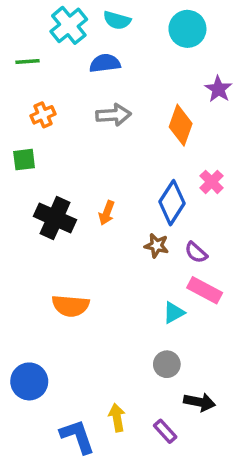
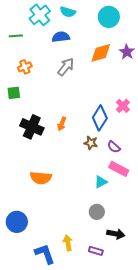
gray arrow: (114, 115) -> (66, 67), turned -48
orange diamond: (181, 125) -> (101, 53), moved, turned 55
purple rectangle: (165, 431) -> (96, 251), turned -32

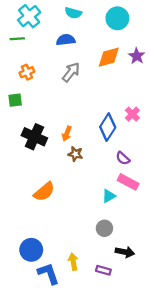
cyan cross: (40, 15) -> (29, 16), moved
brown star: (91, 143) -> (75, 154), moved
orange semicircle: (41, 178) -> (44, 192), turned -45
blue circle: (17, 222) -> (31, 250), moved

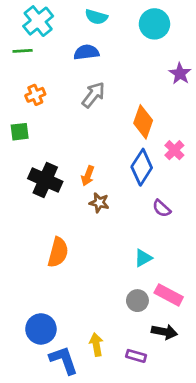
orange diamond: (109, 57) -> (143, 122), moved, turned -55
pink rectangle: (128, 182) -> (169, 295), moved
orange semicircle: (44, 192) -> (58, 252), turned -35

